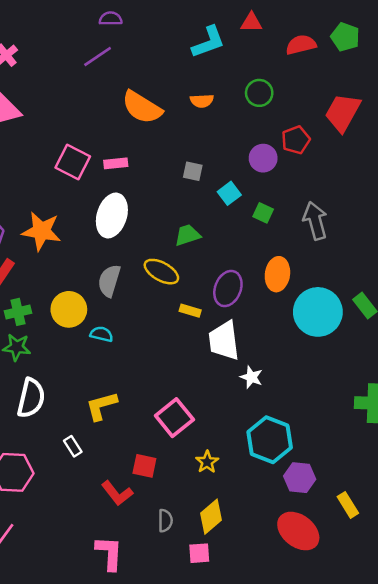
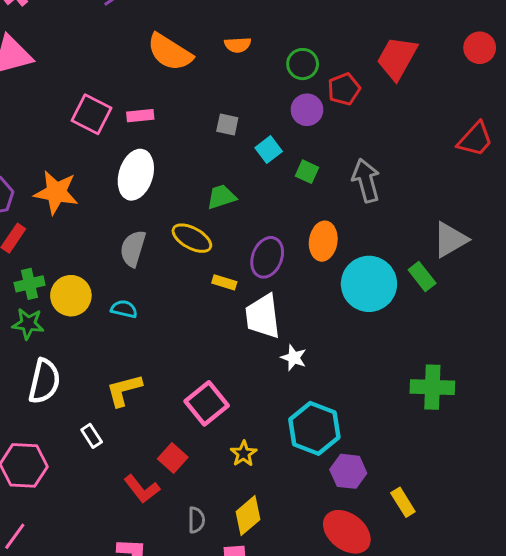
green circle: (259, 93) -> (303, 64), moved
yellow circle: (69, 309) -> (71, 296), moved
red square: (144, 466) -> (173, 458), turned 30

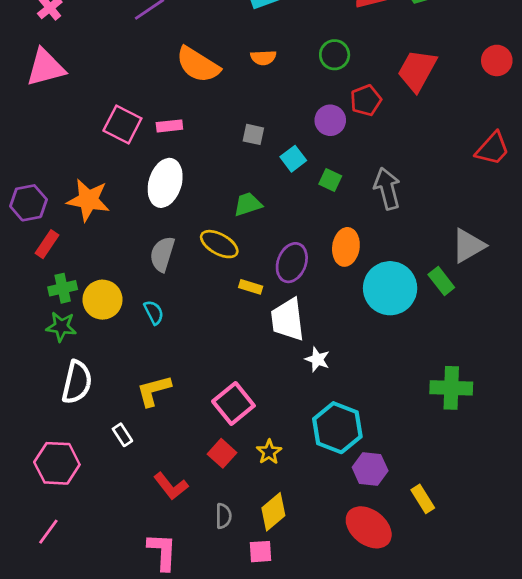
green circle: (303, 64) -> (335, 55), moved
cyan semicircle: (124, 309) -> (154, 312), turned 50
red square: (173, 458) -> (222, 453), moved

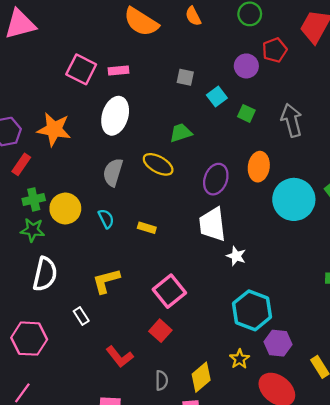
orange semicircle: (263, 58) -> (193, 16), turned 66
yellow rectangle: (251, 287) -> (147, 228), moved
yellow star: (269, 452) -> (240, 359), moved

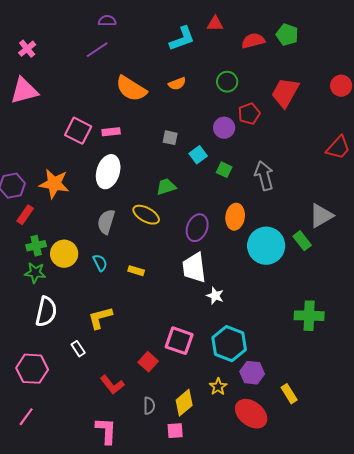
orange semicircle: (193, 16) -> (177, 84), turned -84
pink square: (169, 291) -> (179, 341), moved, turned -32

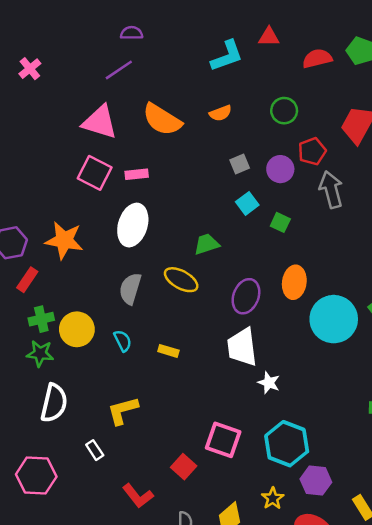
pink triangle: (24, 91) -> (100, 122), moved, turned 32
gray square: (170, 138) -> (240, 164), moved, turned -35
gray arrow: (264, 176) -> (331, 189), moved

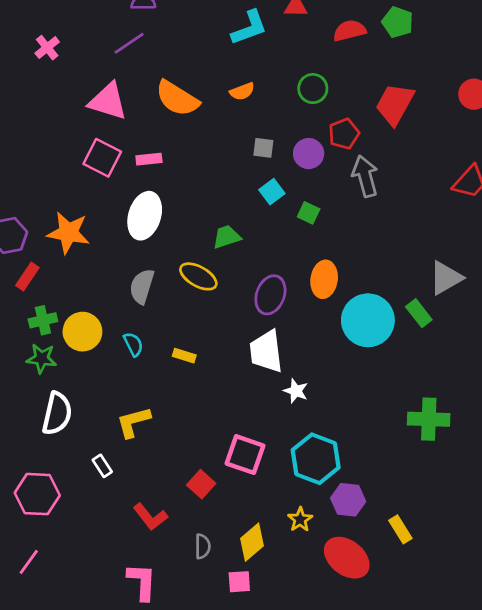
pink cross: (30, 69) -> (47, 48), moved
gray square: (240, 164) -> (263, 148), turned 30

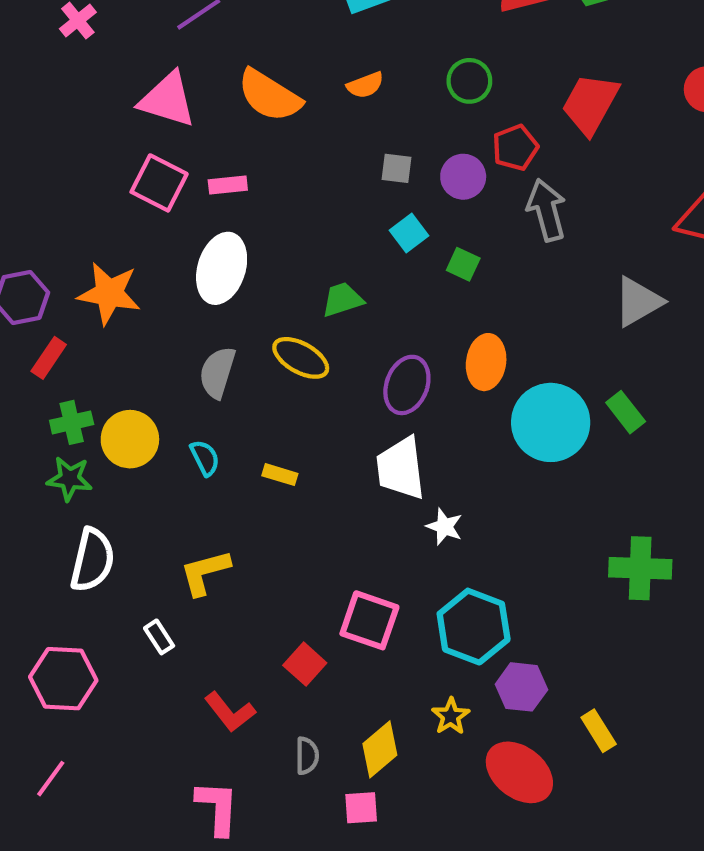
gray triangle: (446, 278) -> (638, 302), moved

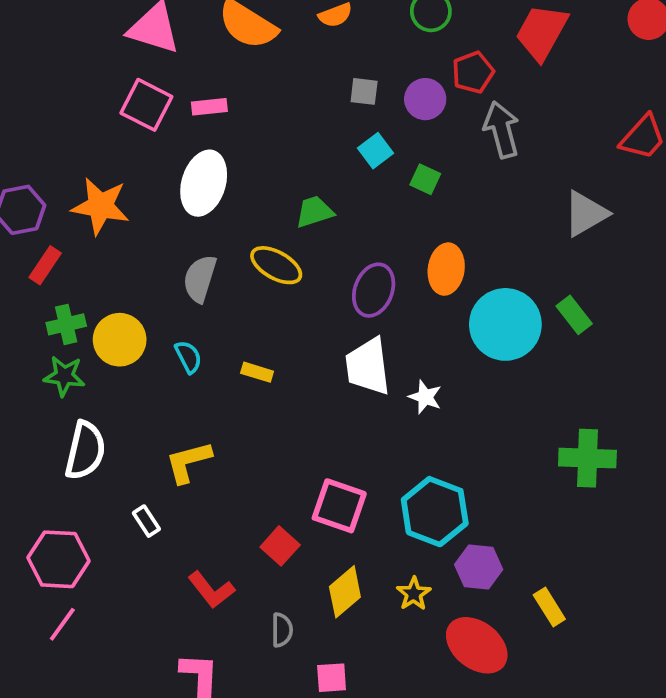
white star: (444, 527) -> (425, 397), moved
yellow diamond: (380, 749) -> (345, 592), moved
pink line: (51, 779) -> (62, 624), moved

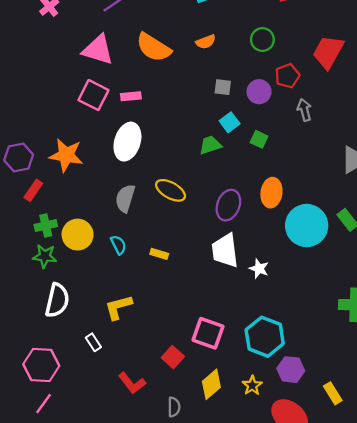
gray arrow: (502, 130) -> (304, 110), size x0.7
green trapezoid: (314, 212) -> (210, 145), moved

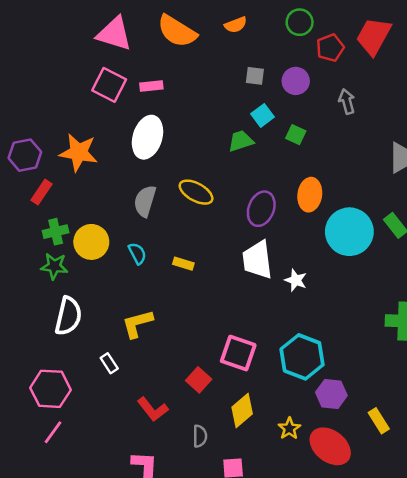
red pentagon: (287, 76) -> (330, 48), moved
yellow star: (252, 385) -> (289, 428), moved

